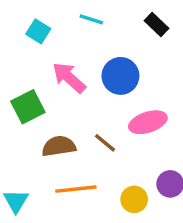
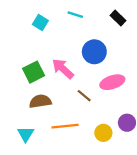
pink arrow: (69, 78) -> (63, 69), moved
brown semicircle: (59, 146) -> (40, 101), moved

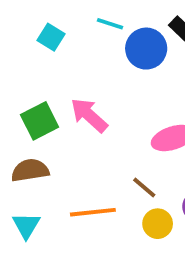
blue circle: (94, 52) -> (146, 49), moved
brown line: (84, 96) -> (144, 187), moved
brown semicircle: (40, 101) -> (30, 170), moved

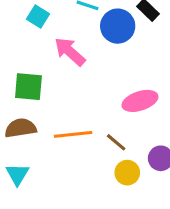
pink arrow: (89, 115) -> (70, 52), moved
green square: (40, 121) -> (28, 87), turned 32
orange line: (93, 212) -> (73, 134), moved

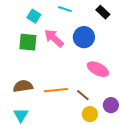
blue circle: (118, 26) -> (84, 37), moved
green square: (28, 87) -> (28, 42), moved
pink ellipse: (140, 101) -> (98, 69), turned 45

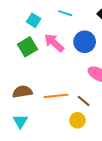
green square: (28, 42) -> (27, 47), turned -36
yellow circle: (90, 114) -> (77, 120), moved

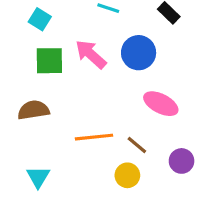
cyan square: (34, 20) -> (40, 19), moved
green square: (27, 47) -> (49, 61), turned 30
brown semicircle: (22, 92) -> (33, 110), moved

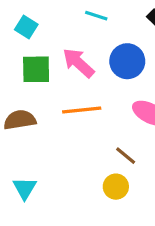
orange line: (94, 137) -> (82, 110), moved

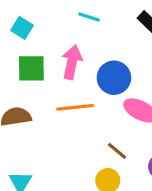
blue circle: (127, 61) -> (114, 78), moved
pink arrow: (78, 63) -> (72, 62), turned 60

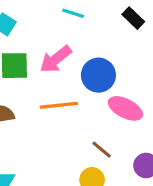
pink arrow: (72, 62) -> (56, 59), turned -140

